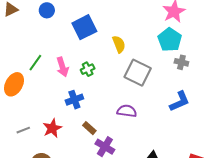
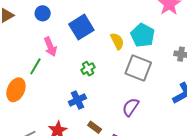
cyan pentagon: (170, 40) -> (143, 35), moved
pink arrow: (63, 67) -> (50, 47), moved
purple semicircle: (127, 111) -> (131, 107), turned -60

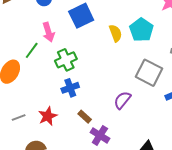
gray square: (138, 68) -> (149, 73), moved
green cross: (88, 69) -> (66, 60), moved, size x1.5

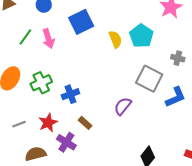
green line: (32, 50) -> (25, 37), moved
green cross: (66, 60) -> (41, 83), moved
purple cross: (100, 135) -> (66, 142), moved

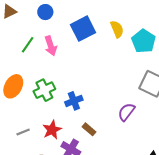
yellow semicircle: (115, 39) -> (117, 29), moved

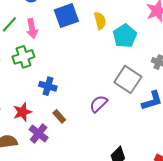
green cross: (44, 90) -> (23, 57), moved
blue cross: (74, 101) -> (48, 86), turned 30

